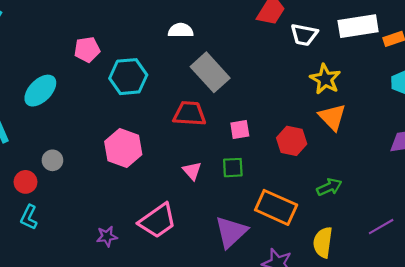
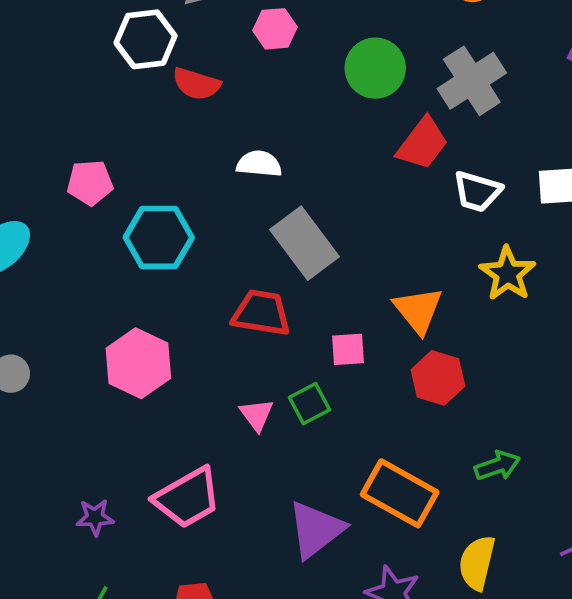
orange triangle: (332, 117) -> (418, 310), moved
green square: (233, 168) -> (309, 404), moved, turned -30

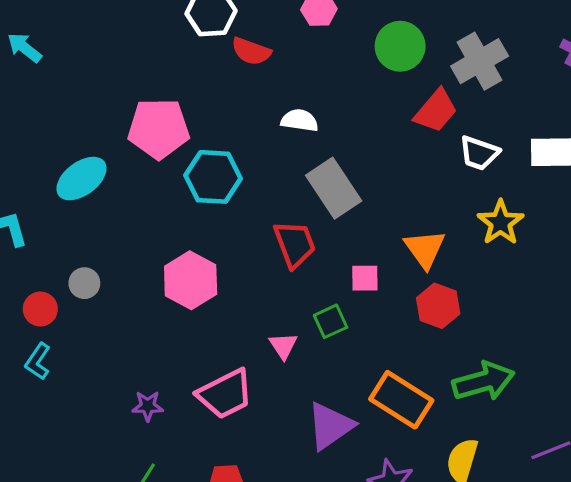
pink pentagon: (90, 183) -> (159, 128), size x1.6
red trapezoid: (261, 313) -> (295, 244), turned 57
pink triangle: (257, 415) -> (283, 346), moved
green arrow: (497, 466) -> (483, 381), size x1.6

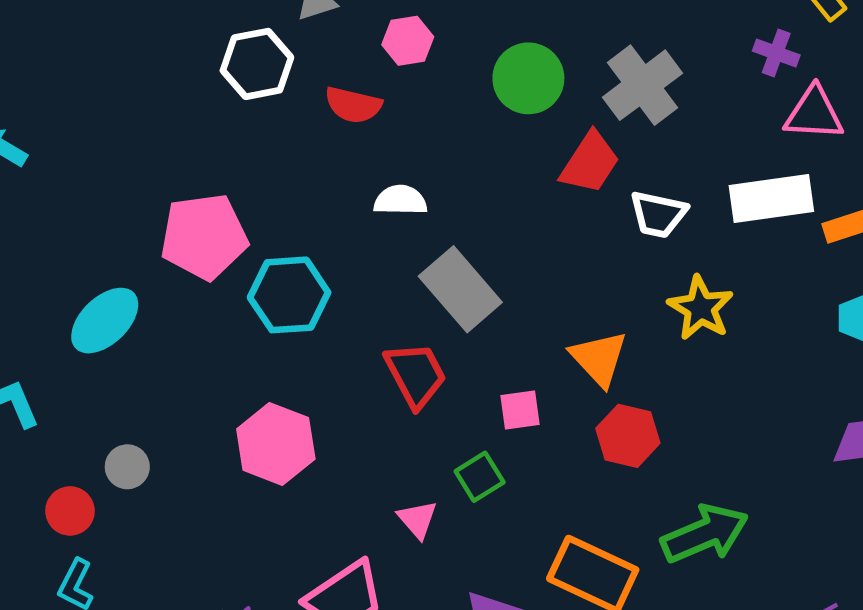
red semicircle: (251, 51) -> (353, 105), moved

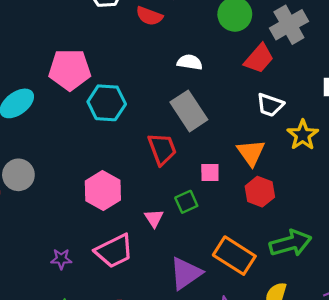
white semicircle: (400, 200) -> (190, 62), moved
white trapezoid: (658, 214) -> (270, 105), moved
pink hexagon: (276, 444) -> (103, 190), moved
gray circle: (127, 467) -> (18, 175), size x1.5

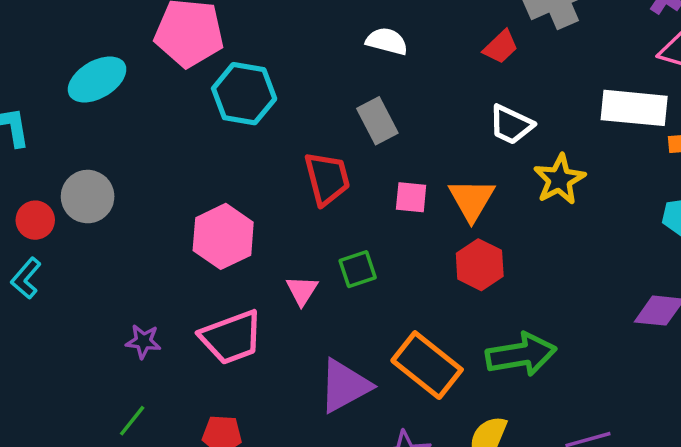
red trapezoid: (259, 58) -> (501, 47), size x0.7
gray rectangle: (189, 111) -> (377, 121), size x0.7
pink square: (210, 172) -> (411, 197), moved

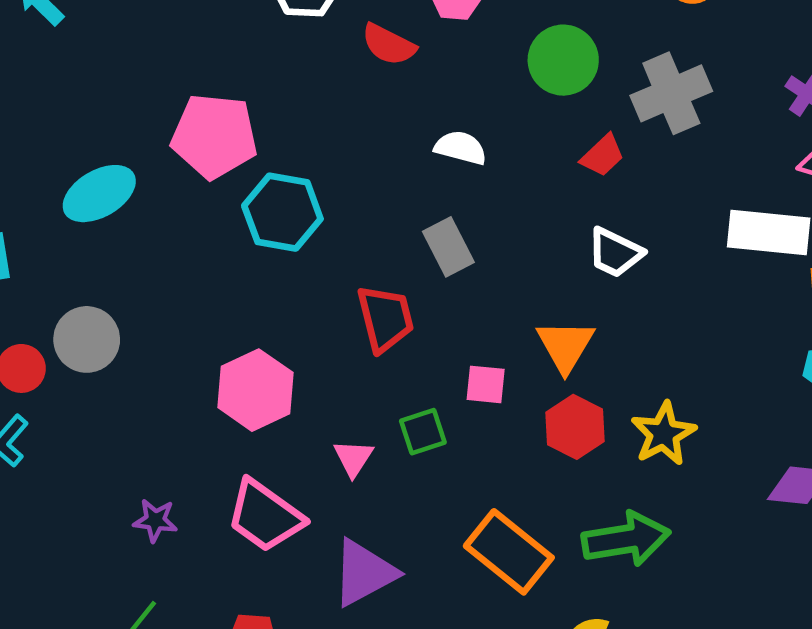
yellow star: (559, 179) -> (663, 434), moved
pink square: (411, 197) -> (486, 384), moved
pink trapezoid: (231, 337) -> (265, 516), turned 56
purple triangle: (345, 386) -> (364, 573), moved

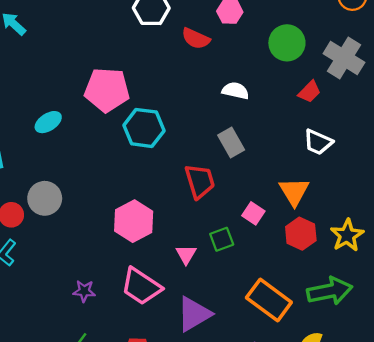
gray cross: (671, 93) -> (344, 58), turned -33
cyan ellipse: (99, 194) -> (48, 122), size x0.7
pink square: (486, 384) -> (253, 213), turned 30

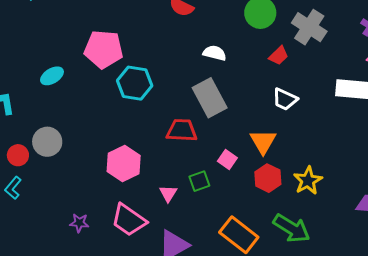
gray rectangle: (231, 143) -> (210, 98), size x1.5
red trapezoid: (200, 181) -> (182, 130), turned -72
green arrow: (330, 291) -> (292, 228), turned 42

